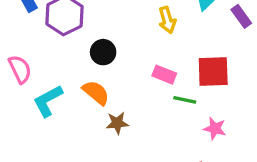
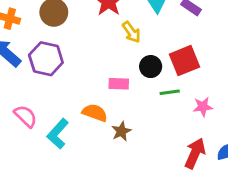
black circle: (103, 52) -> (151, 67), moved
pink rectangle: (164, 75) -> (119, 84), moved

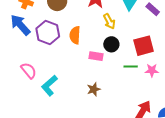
black circle: (151, 67) -> (111, 44), moved
pink star: (203, 107) -> (152, 70), moved
orange semicircle: (95, 113) -> (75, 35), moved, turned -114

